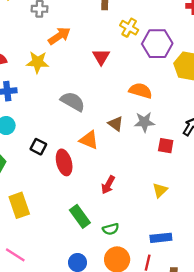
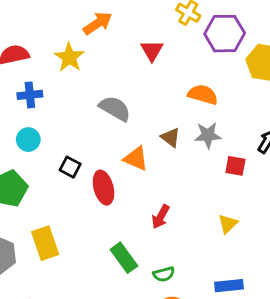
yellow star: (38, 62) -> (69, 57), turned 30

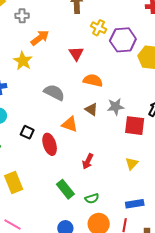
orange semicircle: (203, 95) -> (93, 80), moved
red square: (235, 166) -> (135, 126), size x1.5

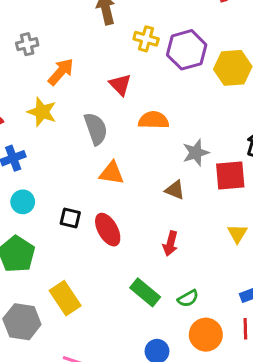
gray semicircle: (54, 92) -> (96, 129), moved, turned 55
brown triangle: (91, 109) -> (175, 190), moved
orange triangle: (70, 124) -> (112, 173), moved

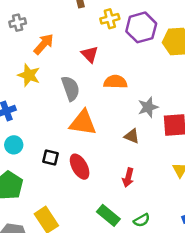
yellow cross: (146, 39) -> (110, 19), turned -30
orange triangle: (112, 173) -> (83, 123), size x1.4

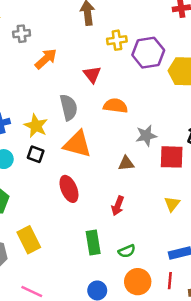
yellow star: (29, 75) -> (36, 126), moved
brown triangle: (132, 136) -> (126, 163), turned -35
black square: (51, 158) -> (36, 154), moved
green rectangle: (108, 215) -> (93, 242), turned 35

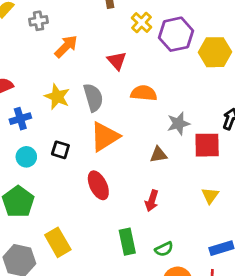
yellow cross: (117, 40) -> (142, 22), turned -36
yellow star: (36, 126) -> (57, 97), moved
orange triangle: (77, 144) -> (105, 137), turned -44

